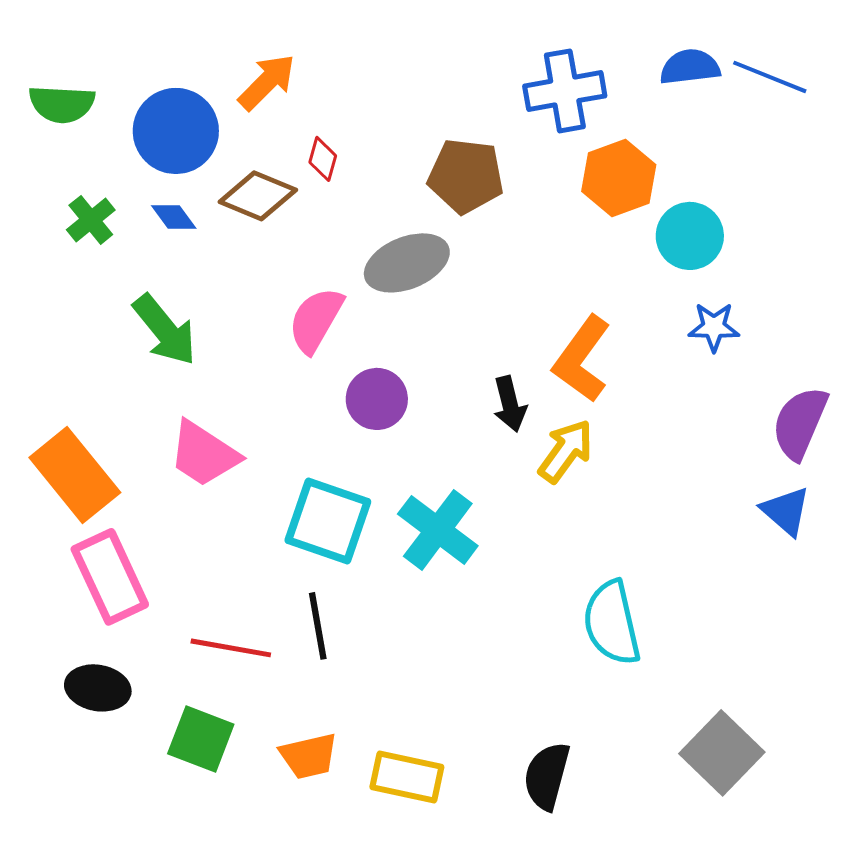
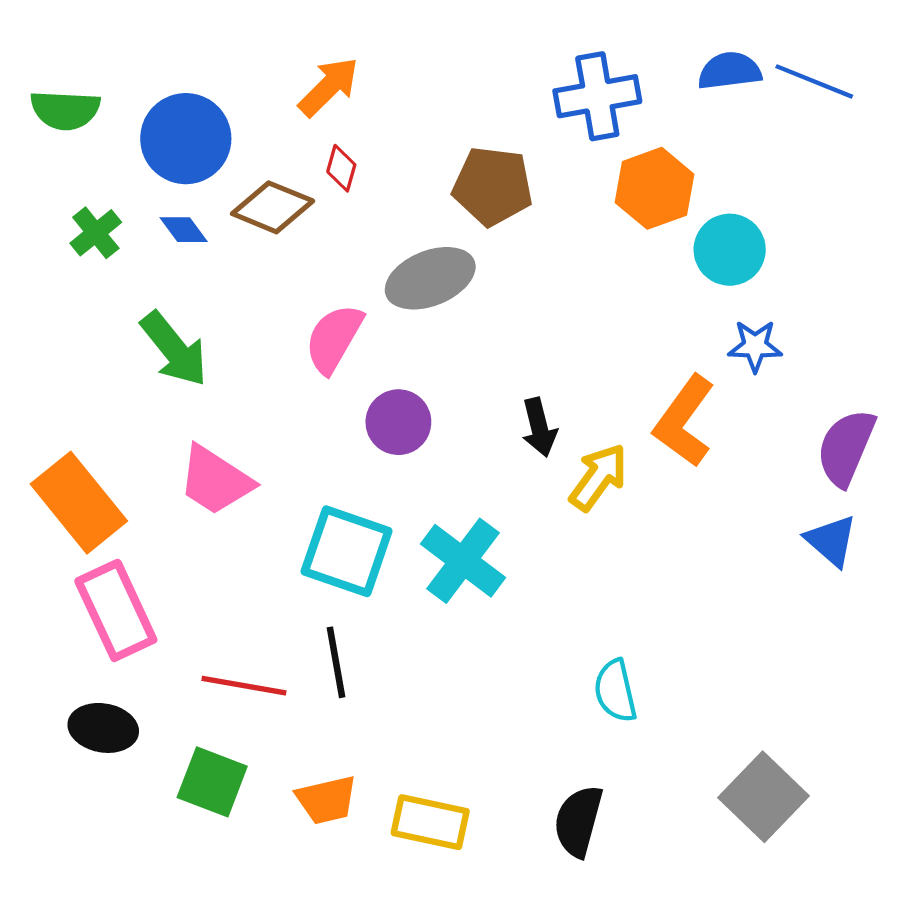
orange arrow: (267, 82) -> (329, 87), moved
orange L-shape: (582, 359) -> (684, 421), moved
cyan semicircle: (612, 623) -> (615, 691), moved, size x0.7

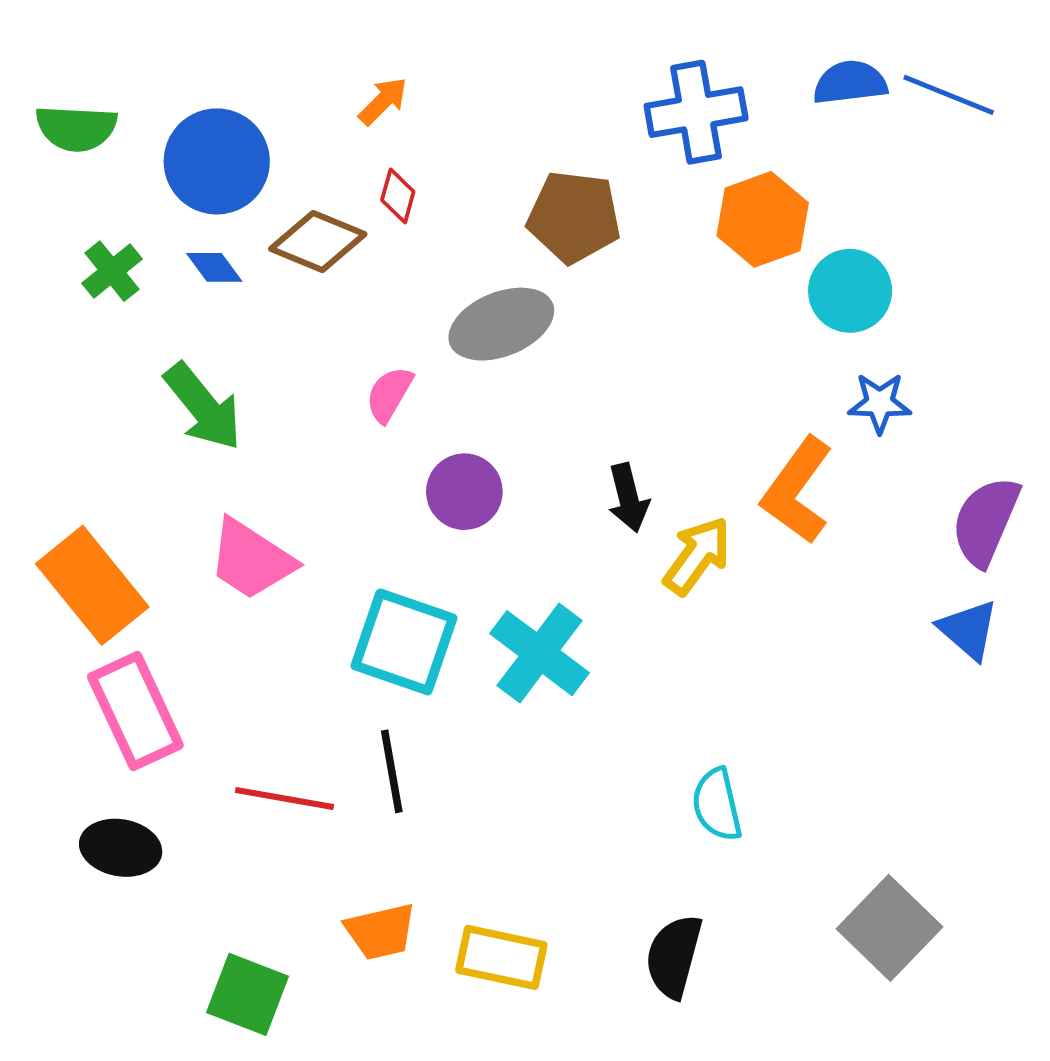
orange arrow: (329, 87) -> (383, 101), size x0.7
pink semicircle: (334, 339) -> (389, 394), size x0.7
green square: (212, 782) -> (248, 994), moved

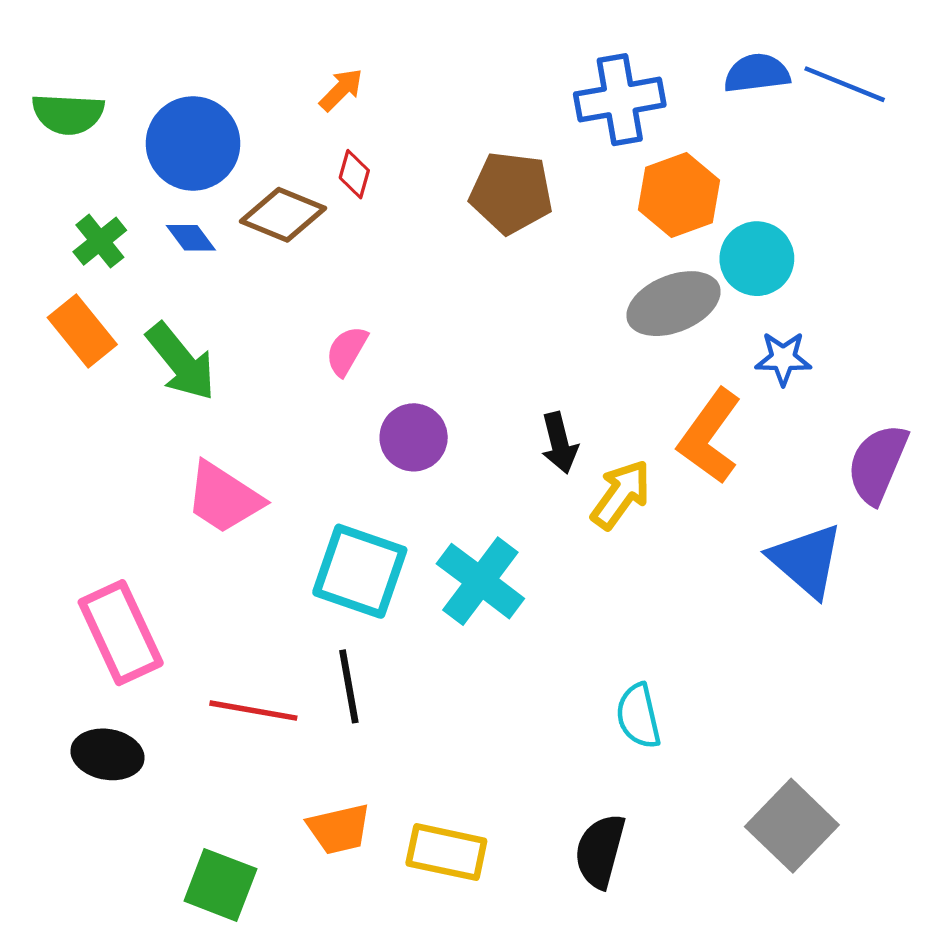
gray ellipse: (501, 324) -> (673, 304), moved
orange rectangle: (92, 585) -> (82, 331), moved, size x0.7
blue triangle: (968, 630) -> (806, 560), moved, size x1.4

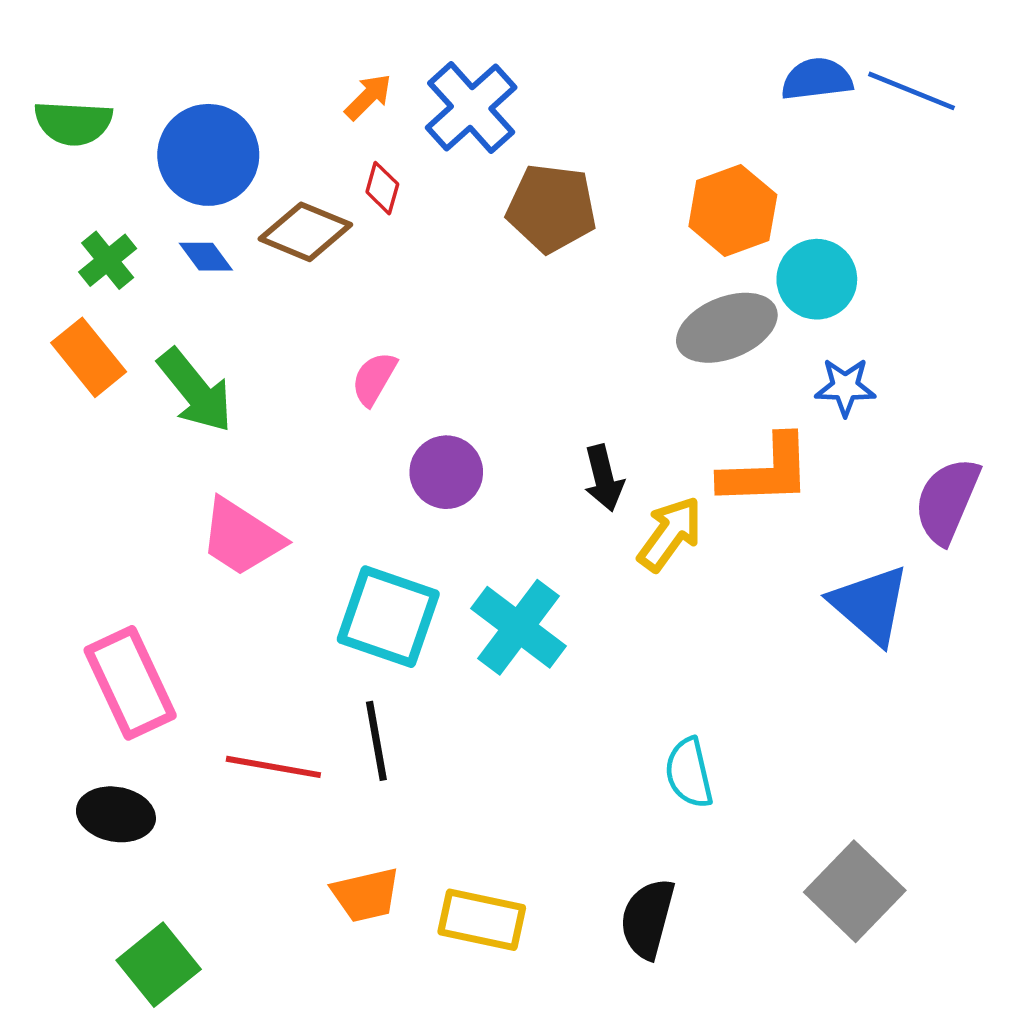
blue cross: (620, 100) -> (471, 108), moved, turned -32
orange L-shape: (710, 436) -> (766, 471), turned -128
green square: (220, 885) -> (159, 965), moved, turned 30

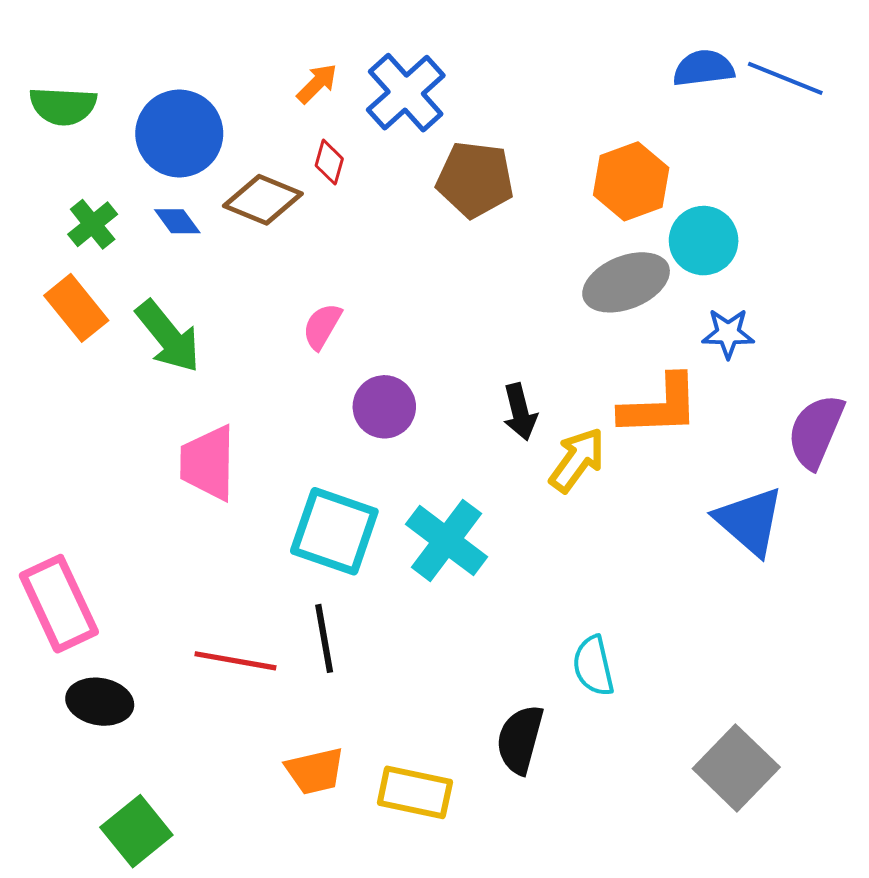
pink trapezoid: (241, 537) -> (208, 463), turned 58
pink rectangle: (130, 683) -> (59, 604), moved
black semicircle: (648, 919) -> (520, 739), moved

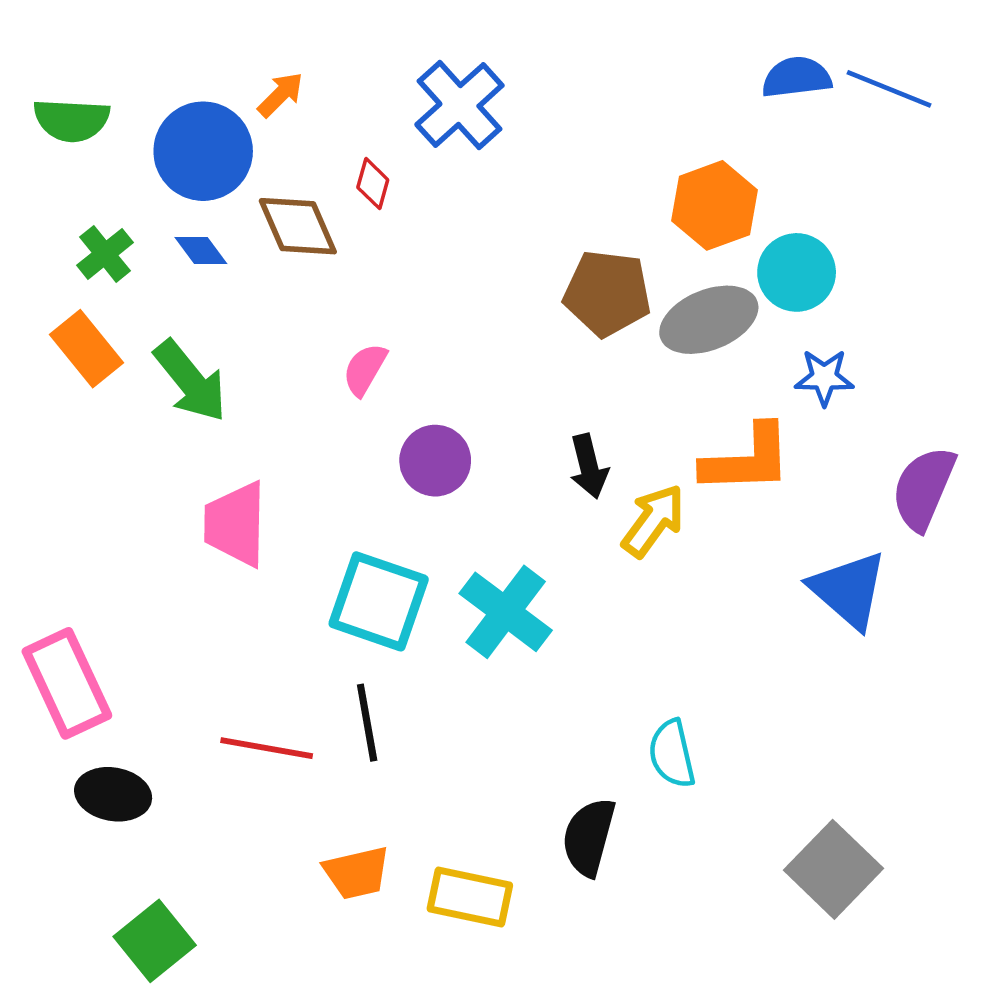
orange arrow: (317, 83) -> (280, 95), moved
brown pentagon: (475, 179) -> (607, 293), moved
brown diamond: (263, 200) -> (298, 226), turned 44

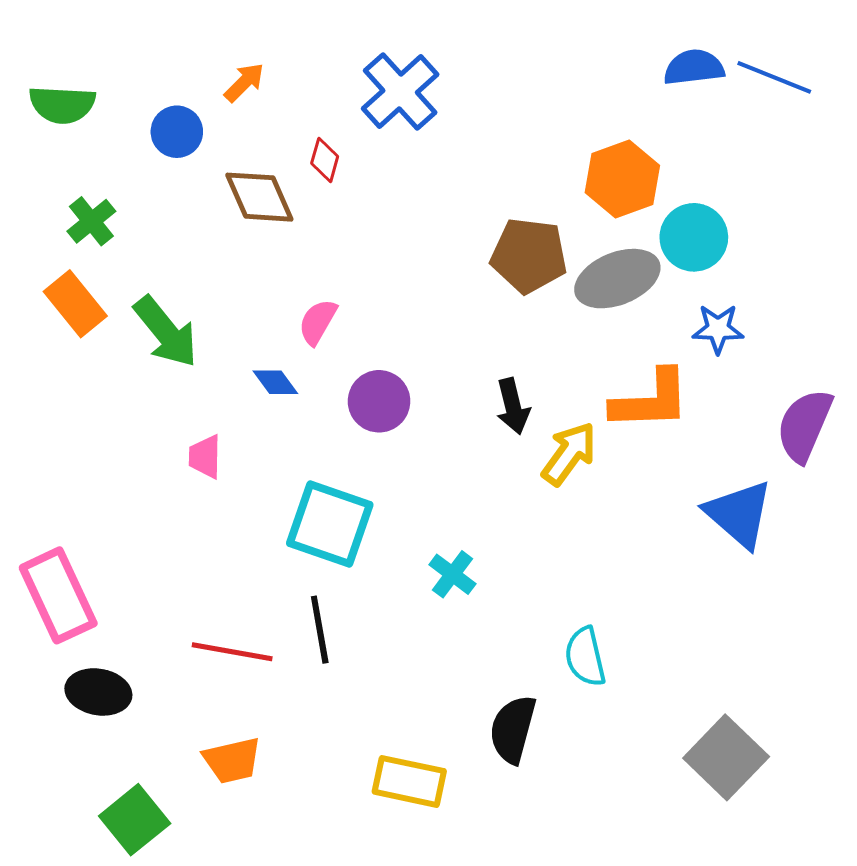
blue circle: (203, 151) -> (177, 132), size x0.6
blue diamond: (201, 250) -> (275, 382), moved
pink trapezoid: (235, 524) -> (205, 457), size x0.6
cyan cross: (506, 612) -> (452, 574), moved, size x0.6
orange trapezoid: (357, 873) -> (232, 760), moved

